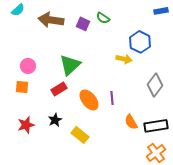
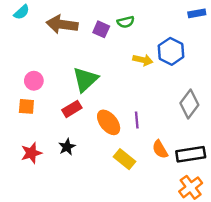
green semicircle: (103, 18) -> (126, 22), turned -48
yellow arrow: (124, 59) -> (143, 60), moved
yellow rectangle: (80, 135) -> (124, 159), moved

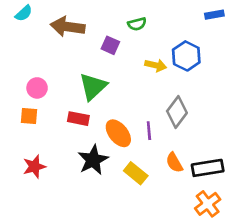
purple square: (101, 29) -> (110, 45), moved
gray diamond: (189, 104) -> (177, 112), moved
red rectangle: (72, 109) -> (78, 119), turned 42
black star: (67, 147) -> (93, 160), moved, size x1.6

